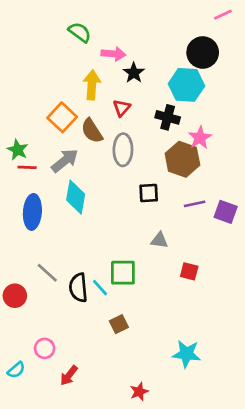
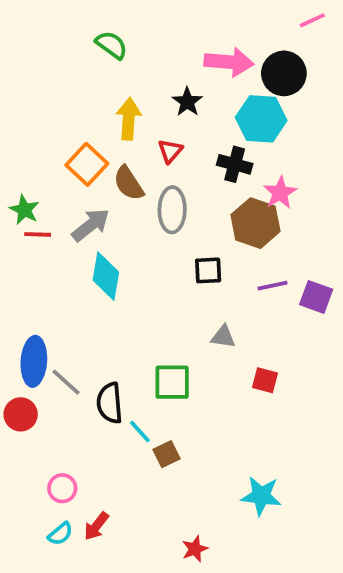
pink arrow: (113, 54) -> (229, 62), moved, size x1.4
blue ellipse: (32, 212) -> (34, 361), moved
cyan line: (100, 288) -> (140, 431), moved
cyan semicircle: (16, 370) -> (60, 534), moved

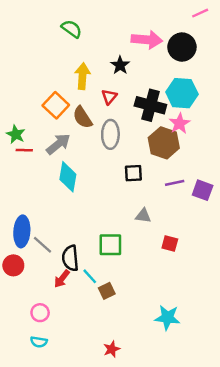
cyan hexagon: (261, 119) -> (182, 93), moved
black cross: (235, 164) -> (150, 105), size x1.4
red arrow: (96, 526) -> (62, 279), moved
cyan semicircle: (60, 534) -> (39, 342), turned 49
red star: (195, 549) -> (112, 349), moved

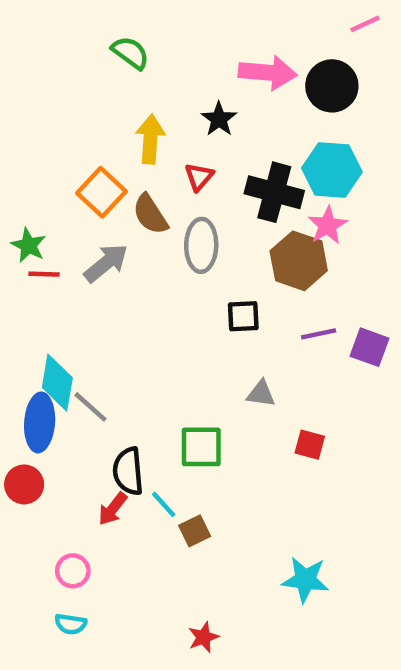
cyan diamond: (68, 177) -> (57, 383), moved
gray line: (42, 245) -> (91, 407), moved

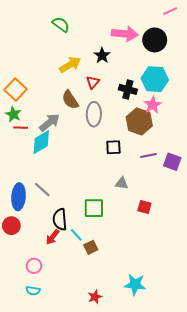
yellow arrow: (150, 139) -> (70, 65), turned 55
orange square: (102, 192) -> (15, 89), moved
black cross: (274, 192) -> (128, 89), size x0.7
cyan diamond: (57, 383) -> (41, 142), moved, turned 50
cyan star: (305, 580) -> (135, 284), moved

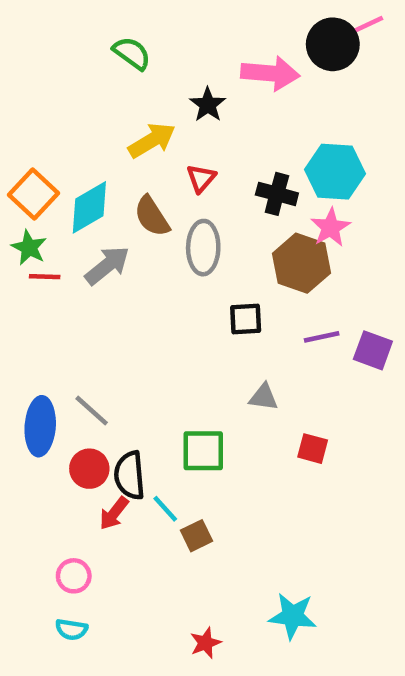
black circle: (155, 40) -> (333, 44), moved
black star: (102, 55) -> (208, 105), moved
cyan diamond: (41, 142) -> (89, 207), moved
red circle: (11, 226) -> (89, 469), moved

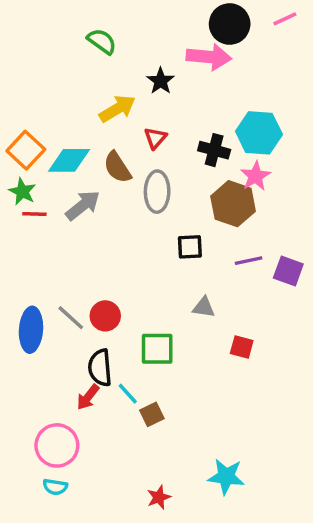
black circle: (333, 44) -> (230, 24), moved
cyan diamond: (89, 207) -> (69, 160), turned 30
red circle: (89, 469) -> (105, 316), moved
pink circle: (74, 576) -> (57, 445), size x1.6

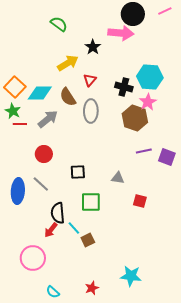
black square: (190, 247) -> (78, 172), moved
red circle: (105, 316) -> (44, 154), moved
cyan semicircle: (55, 487) -> (53, 292), moved, turned 32

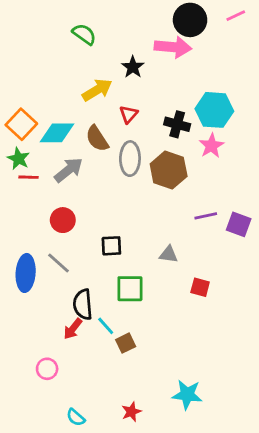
brown hexagon: (135, 118) -> (169, 170), moved
pink circle: (33, 258) -> (47, 369), size x0.6

